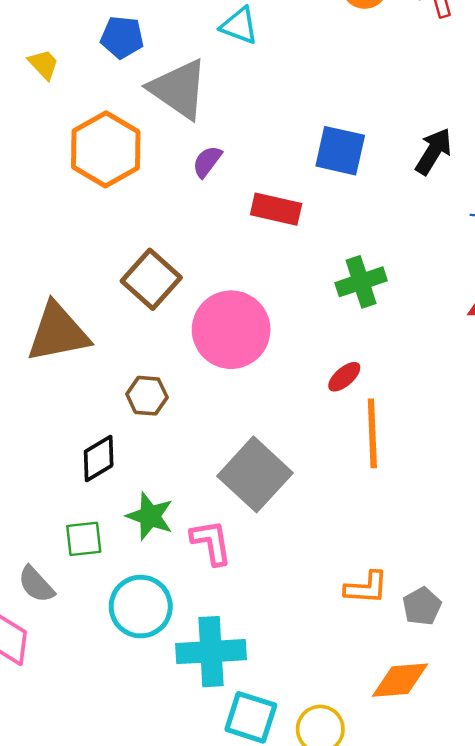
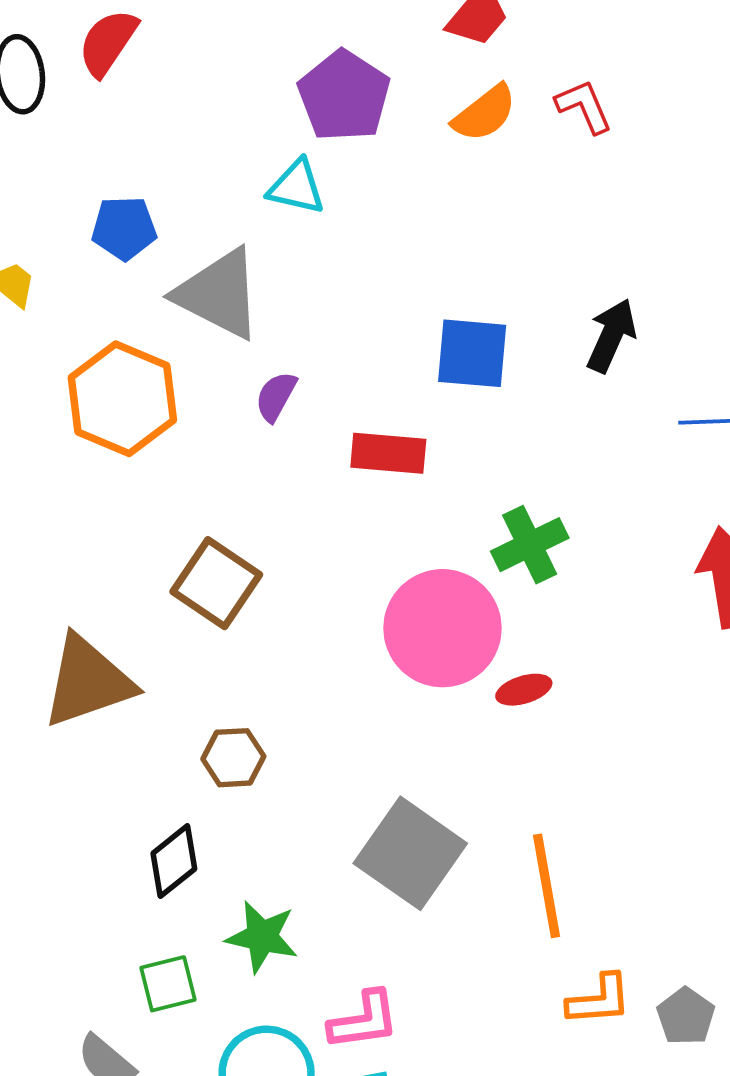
pink circle: (231, 330) -> (442, 628), moved
red ellipse: (344, 377) -> (524, 690), turned 32
orange line: (372, 433) -> (547, 886), moved
pink L-shape: (211, 542) -> (364, 1020), moved, turned 99

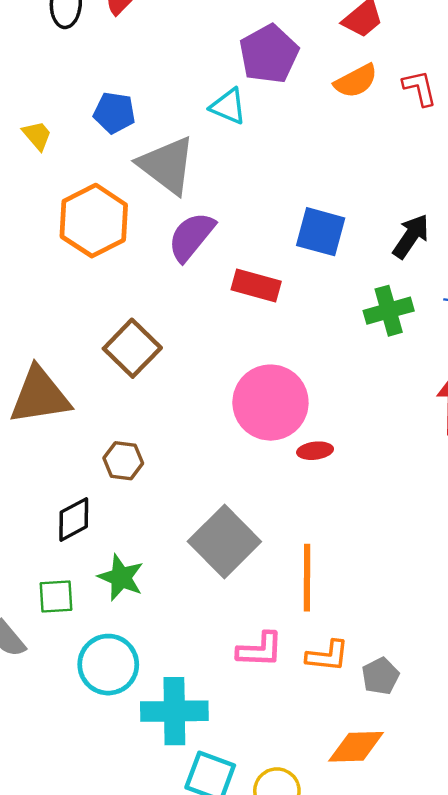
purple semicircle: (276, 396) -> (191, 237), size x1.6
green cross: (530, 545) -> (389, 311), moved
pink L-shape: (364, 1020) -> (260, 650), moved

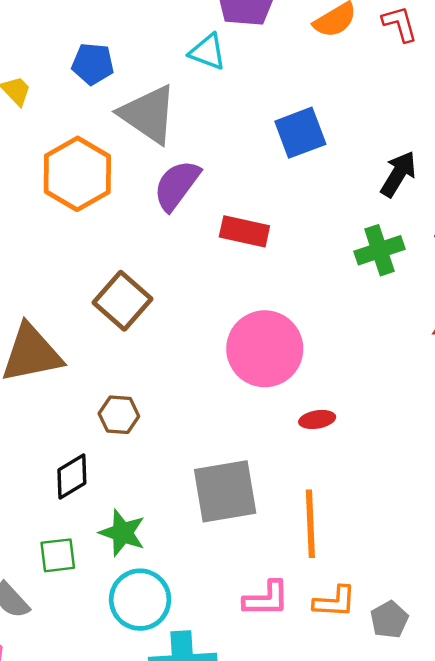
blue square: (321, 232) -> (300, 133), moved, turned -33
red ellipse: (315, 451) -> (317, 419), moved
gray square: (224, 541) -> (225, 491), turned 38
cyan circle: (108, 665) -> (140, 600), moved

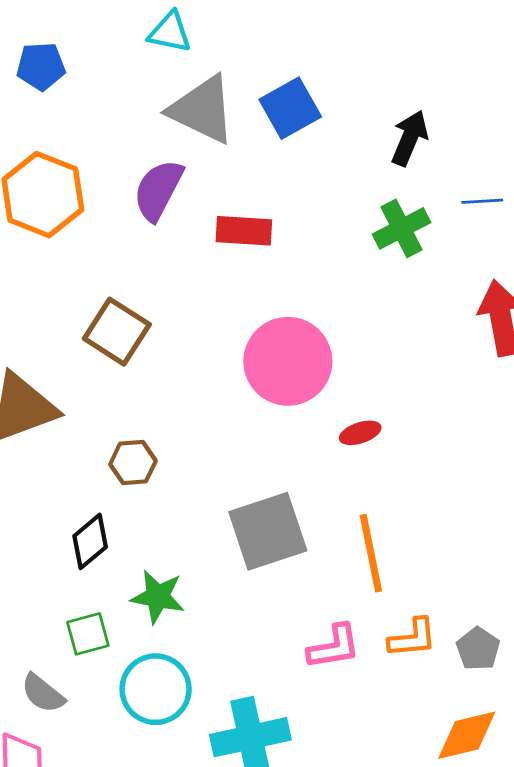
gray triangle: (148, 114) -> (202, 110), moved
cyan circle: (140, 600) -> (156, 689), moved

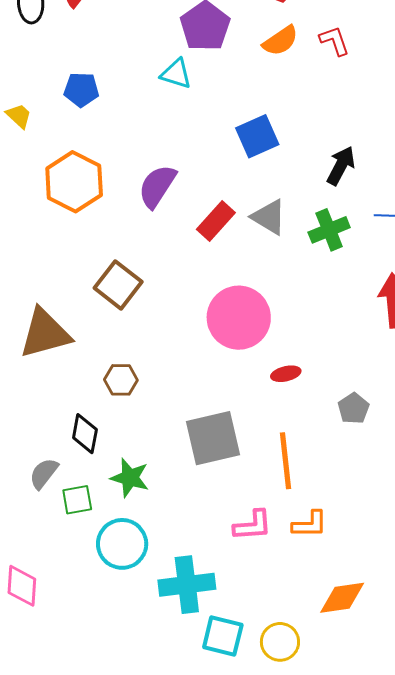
gray triangle: (202, 110) -> (269, 217), moved, size x0.7
red rectangle: (244, 231) -> (216, 221), turned -57
black diamond: (90, 541) -> (85, 434), turned -45
gray pentagon: (478, 649) -> (354, 408), moved
gray semicircle: (43, 693) -> (44, 473), moved, turned 84

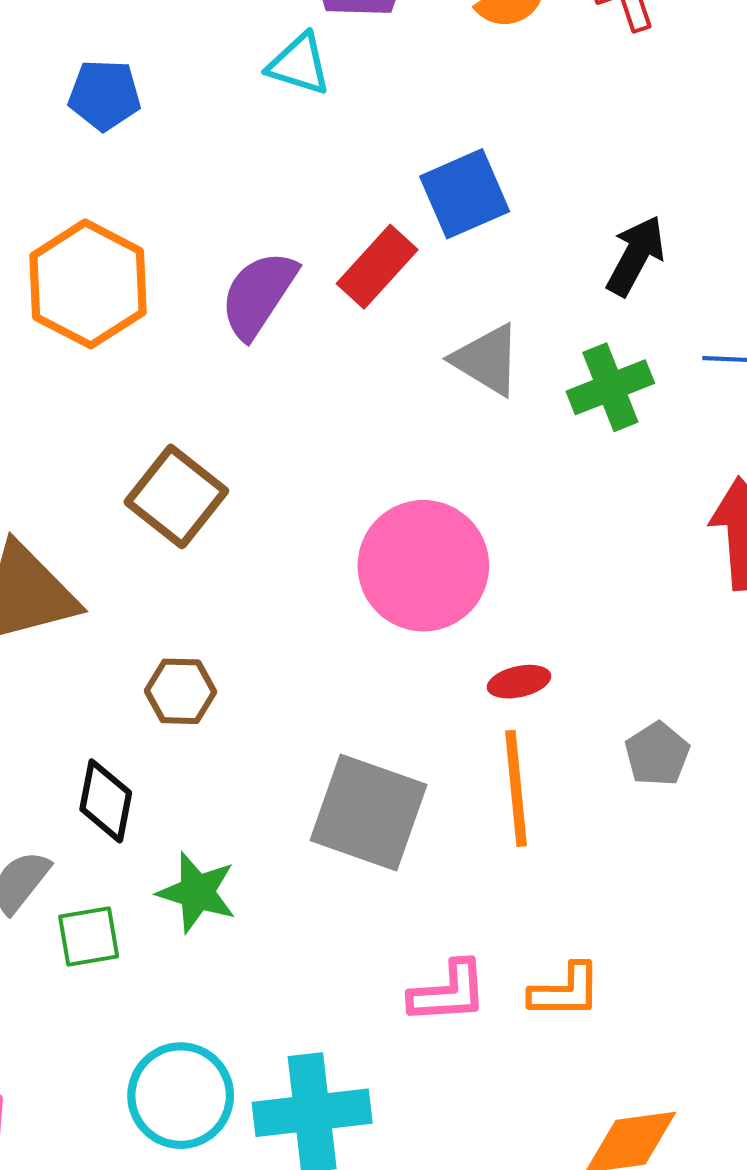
red rectangle: (216, 221) -> (377, 267), moved
gray square: (213, 438) -> (368, 812), turned 32
orange line: (286, 461) -> (516, 788), moved
cyan circle: (122, 544) -> (181, 1096), moved

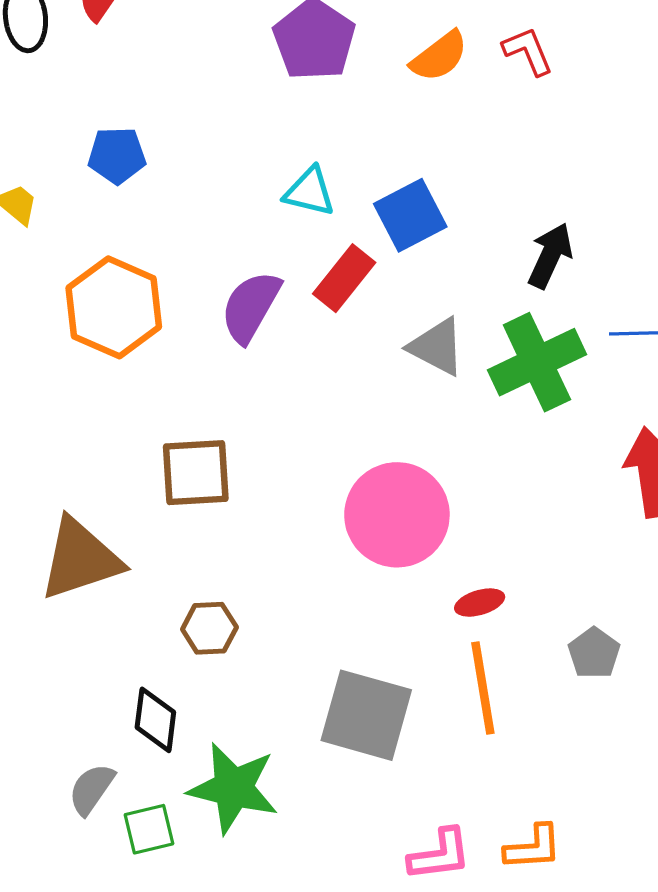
cyan triangle: (299, 64) -> (309, 192), moved
green cross: (610, 387) -> (537, 362), size x1.4
brown square: (176, 496) -> (196, 473), turned -38
green star: (197, 892) -> (233, 788), size x1.4

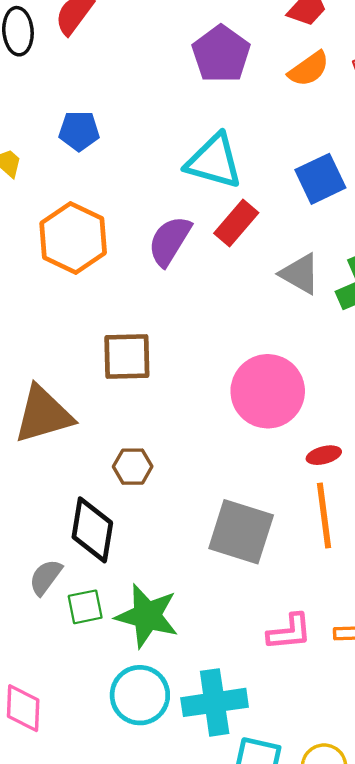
cyan triangle: (309, 192) -> (214, 161), size x1.6
blue square: (410, 215) -> (320, 179), moved
black diamond: (155, 720) -> (92, 530), size x1.4
green star: (233, 788) -> (147, 616), moved

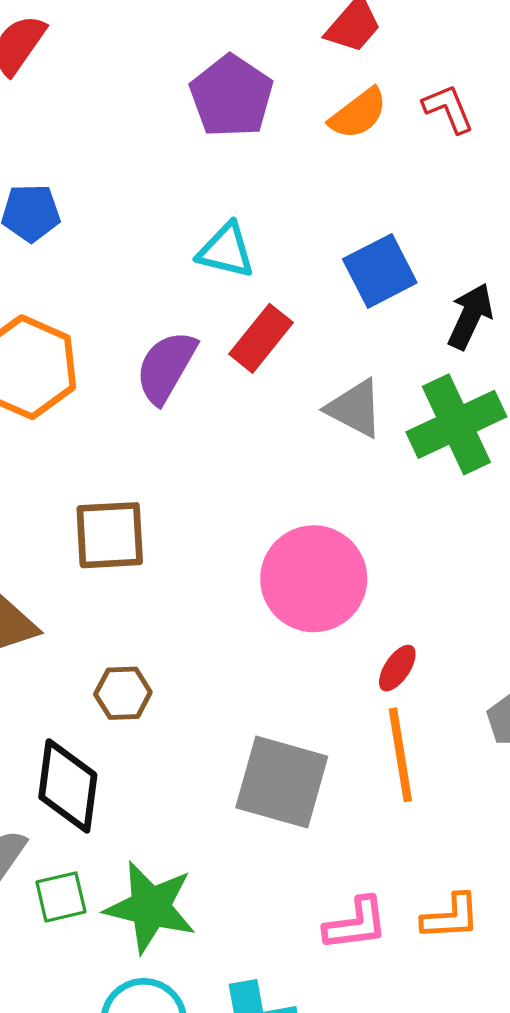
cyan triangle: (214, 161) -> (226, 250), size x0.7
red ellipse: (324, 455) -> (397, 668), turned -40

